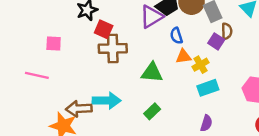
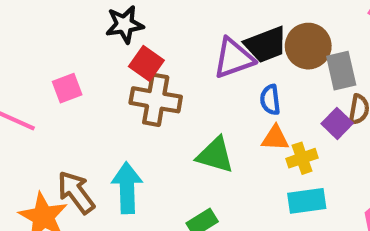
pink square: (54, 43) -> (67, 88), moved, turned -35
cyan arrow: (107, 101) -> (127, 188), turned -104
brown arrow: (79, 109) -> (76, 192), turned 45

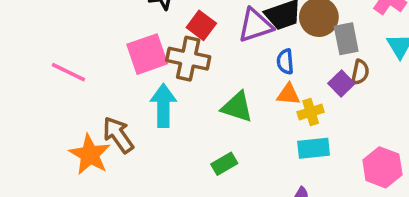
red square: (146, 63) -> (201, 25), moved
pink square: (67, 88) -> (147, 54), moved, size x1.6
cyan arrow: (127, 188) -> (163, 106), moved

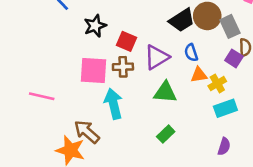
purple triangle: (255, 25) -> (157, 57), moved
pink square: (147, 54) -> (94, 70), turned 36
brown cross: (188, 59) -> (123, 67), size x0.7

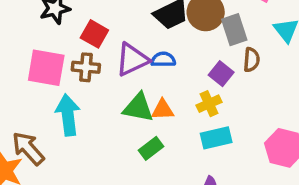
blue semicircle: (191, 53) -> (163, 60), moved, turned 102
purple square: (234, 58) -> (221, 74), moved
orange triangle: (199, 75) -> (163, 110), moved
green rectangle: (166, 134) -> (151, 148), moved

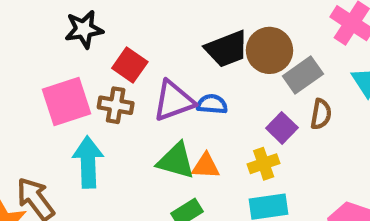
gray rectangle: (234, 30) -> (303, 75), turned 68
pink square: (46, 68) -> (66, 101), turned -33

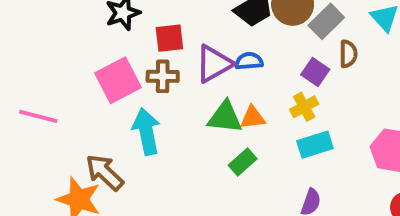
red square: (130, 65) -> (169, 38), turned -32

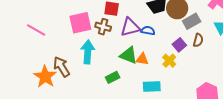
yellow cross: (304, 107) -> (169, 61), turned -32
cyan rectangle: (315, 145) -> (152, 87), moved
green rectangle: (243, 162) -> (113, 77), moved

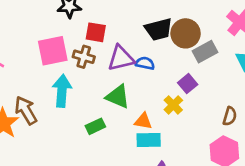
brown semicircle: (198, 40) -> (230, 116), moved
orange triangle: (142, 59) -> (143, 121), moved

